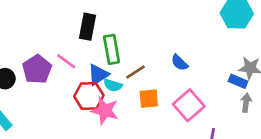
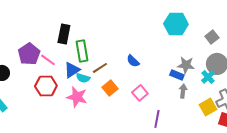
purple pentagon: (37, 69) -> (29, 54), moved
red hexagon: (89, 96) -> (46, 86), moved
orange square: (149, 99) -> (110, 88), turned -35
pink square: (189, 105) -> (140, 93), size x0.7

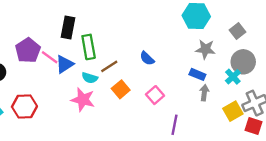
gray star: (186, 65) -> (205, 49), moved
blue triangle: (72, 70) -> (65, 64), moved
red hexagon: (46, 86) -> (24, 106), moved

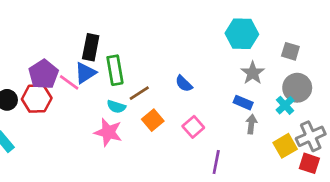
gray square: (237, 31) -> (290, 51), turned -35
gray star: (205, 49) -> (253, 73), turned 30
blue triangle: (65, 64) -> (85, 73), moved
red hexagon: (24, 106) -> (37, 99), moved

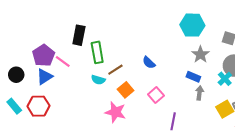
blue triangle: (85, 73) -> (45, 77), moved
red hexagon: (37, 99) -> (38, 106), moved
pink star: (108, 132) -> (115, 112), moved

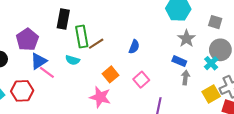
pink line: (63, 62) -> (47, 72), moved
blue semicircle: (149, 63) -> (134, 47), turned -112
brown line: (115, 70) -> (96, 44), moved
blue triangle: (45, 77) -> (39, 61), moved
cyan semicircle: (98, 80) -> (72, 60), moved

